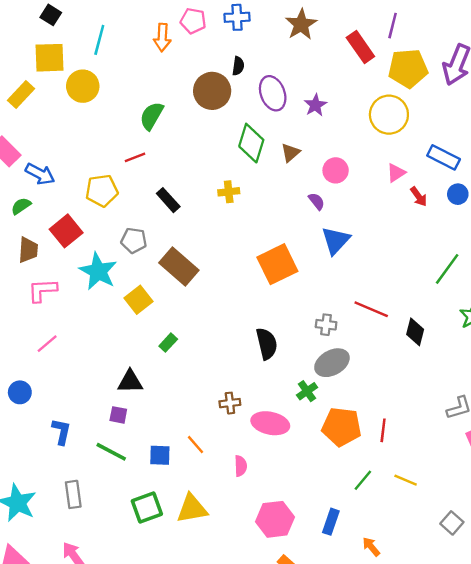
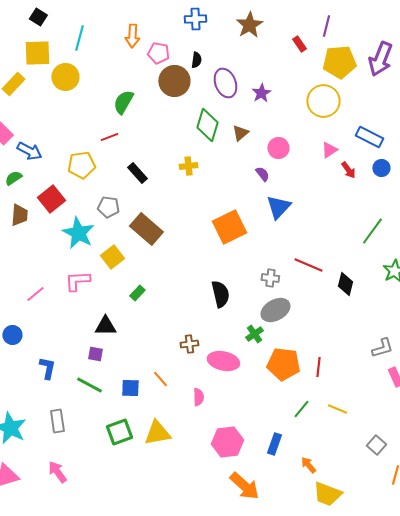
pink pentagon: (193, 21) -> (158, 53), moved
red rectangle: (360, 47) -> (299, 44), size x0.6
pink L-shape: (42, 290) -> (77, 281), moved

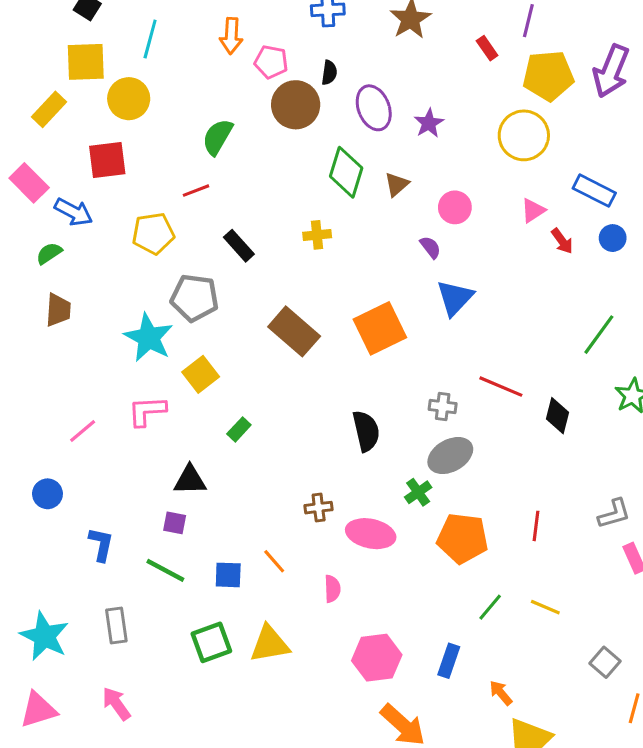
red square: (51, 199) -> (107, 160), moved, turned 32
gray pentagon: (108, 207) -> (195, 298), size x1.4
brown rectangle: (146, 229) -> (294, 331), moved
red line: (318, 367) -> (536, 526), moved

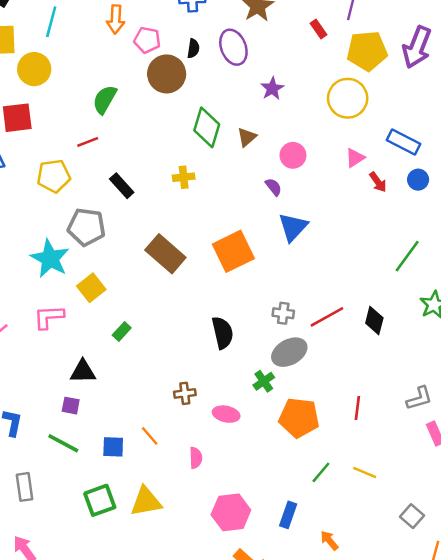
purple ellipse: (374, 108) -> (233, 47), moved
red line: (501, 387) -> (327, 317), moved, turned -52
pink ellipse: (371, 534) -> (226, 414), size x0.7

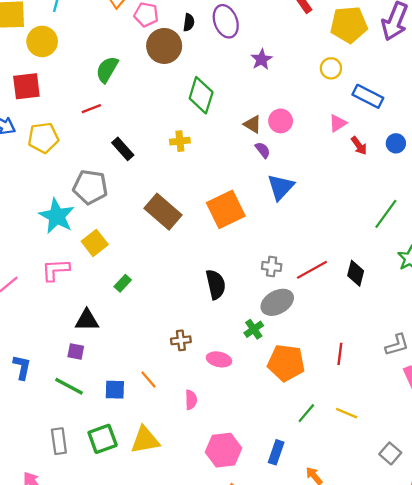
yellow circle: (348, 98) -> (331, 68), size x0.6
brown triangle: (247, 137) -> (253, 124), moved, turned -48
blue rectangle: (403, 142) -> (368, 96), moved
yellow pentagon: (54, 176) -> (43, 138), moved
gray rectangle: (24, 487) -> (59, 441), moved

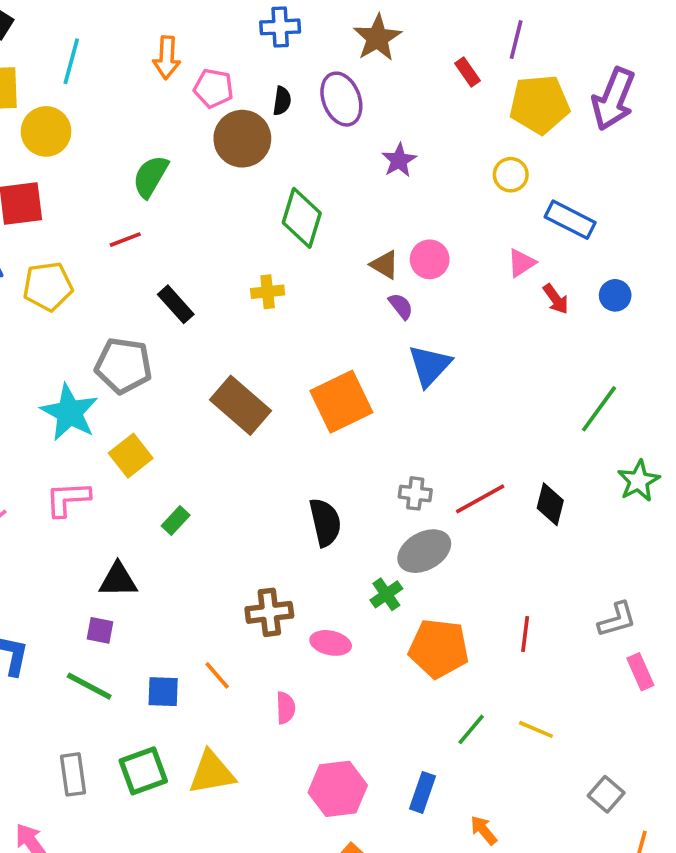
brown cross: (181, 340) -> (269, 612), size x1.4

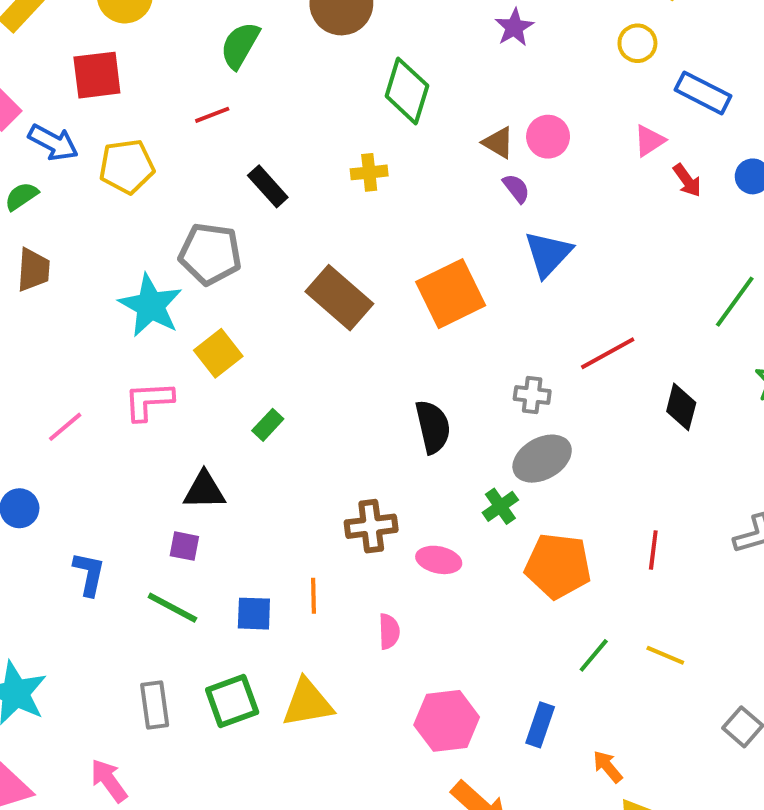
red line: (480, 499) -> (608, 353), moved
orange line: (217, 675) -> (314, 596), turned 40

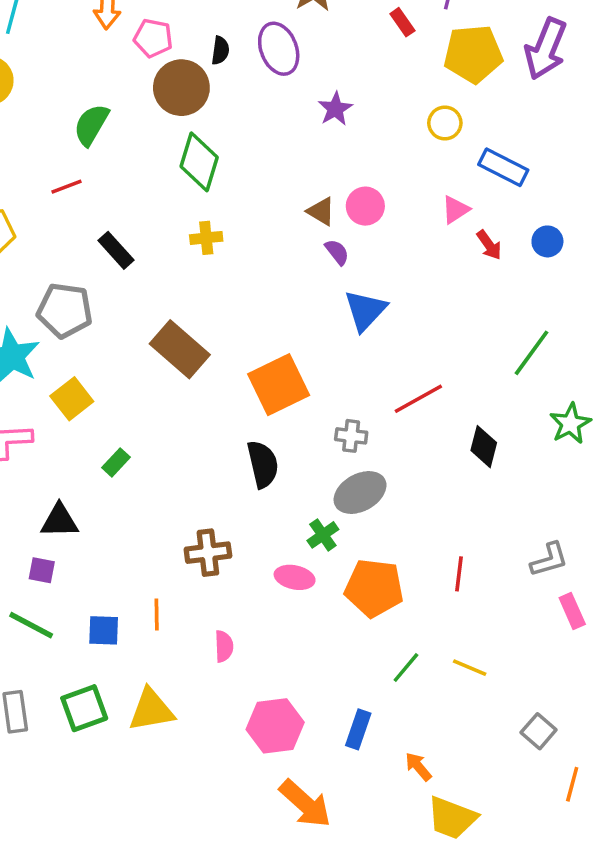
green diamond: (407, 91) -> (199, 162), moved
orange square: (451, 294) -> (279, 385), moved
pink ellipse: (439, 560) -> (295, 577), moved

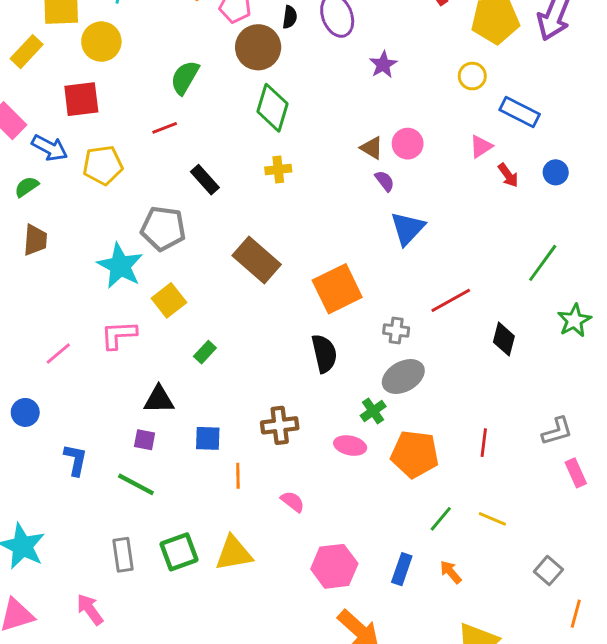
blue square: (104, 630) -> (208, 438), moved
pink semicircle: (224, 646) -> (293, 502), turned -50
orange arrow: (418, 767) -> (451, 572), moved

